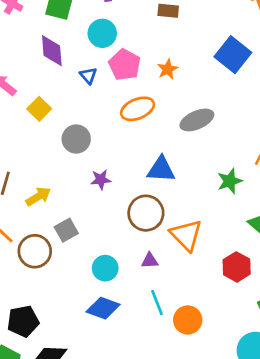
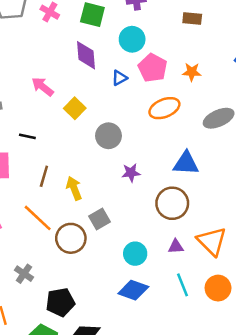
orange star: (168, 69) -> (192, 72), turned 30
blue triangle: (88, 76) -> (119, 78), turned 42
yellow arrow: (38, 197) -> (74, 188), turned -80
orange triangle: (186, 235) -> (212, 241), moved
orange circle: (188, 320) -> (218, 288), moved

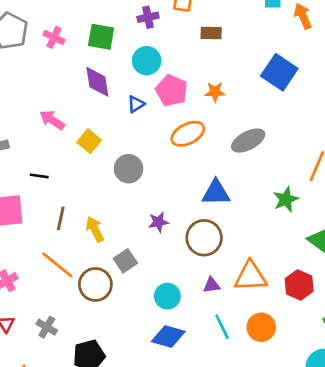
purple star: (131, 173) -> (158, 222), moved
orange triangle: (212, 241) -> (251, 276), turned -44

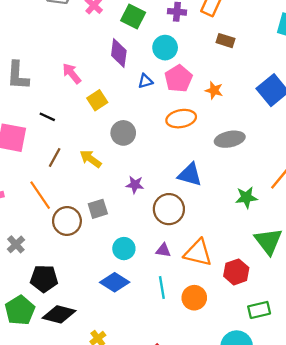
yellow arrow: (95, 229) -> (91, 159), moved, turned -45

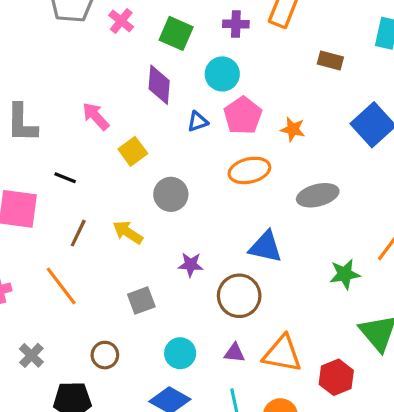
brown rectangle: (226, 41) -> (330, 61), moved
brown circle: (67, 221) -> (105, 355), moved, size x0.7

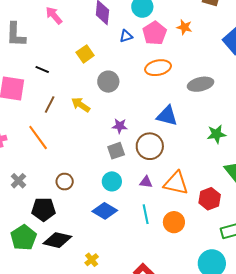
pink arrow: (96, 116) -> (54, 15), moved
orange star: (293, 129) -> (184, 27), moved
gray square: (141, 301) -> (116, 151), moved

